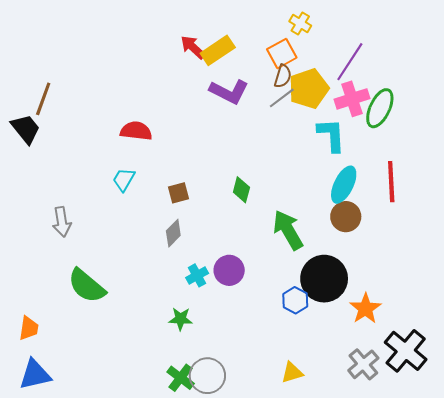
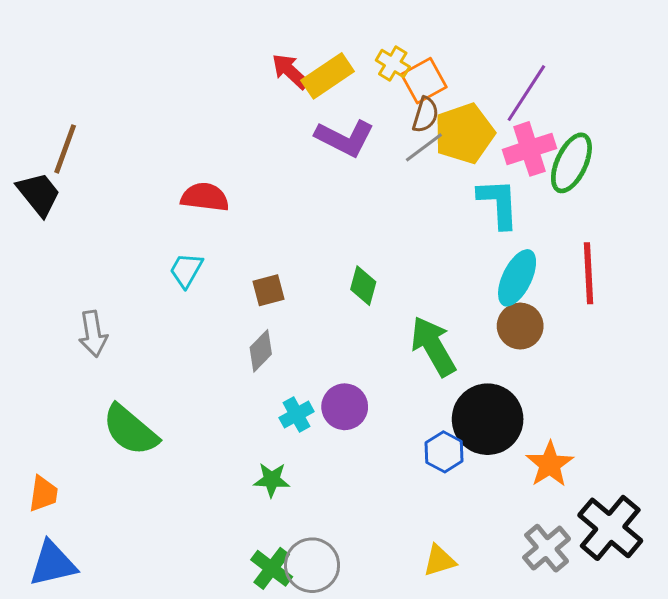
yellow cross: (300, 24) -> (393, 64), moved

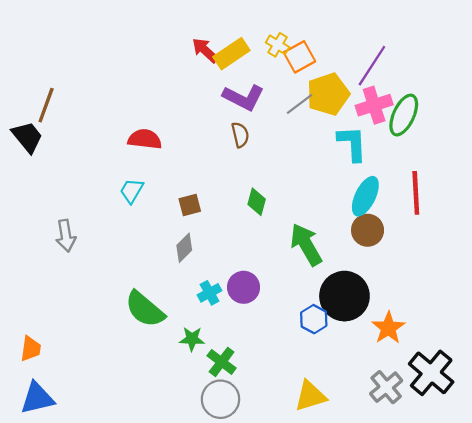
brown semicircle: (425, 115) -> (240, 135), moved, turned -30
green semicircle: (130, 430) -> (145, 309), moved
yellow triangle: (439, 561) -> (310, 396), size x1.4
green cross: (272, 568) -> (222, 362), moved

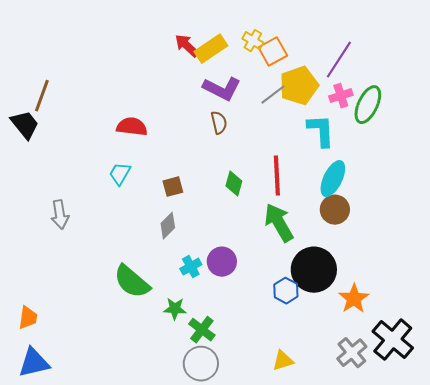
pink cross: (374, 105) -> (341, 96), size x0.7
red line: (416, 193) -> (277, 176), moved
yellow triangle: (310, 396) -> (283, 361), size x0.7

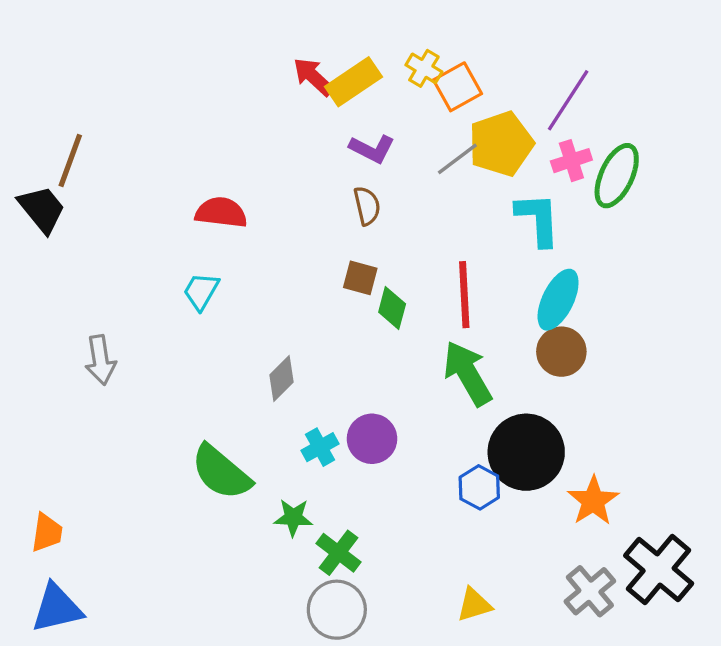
purple L-shape: (222, 89) -> (372, 149), size x0.7
brown square: (173, 187) -> (360, 278), moved, turned 30

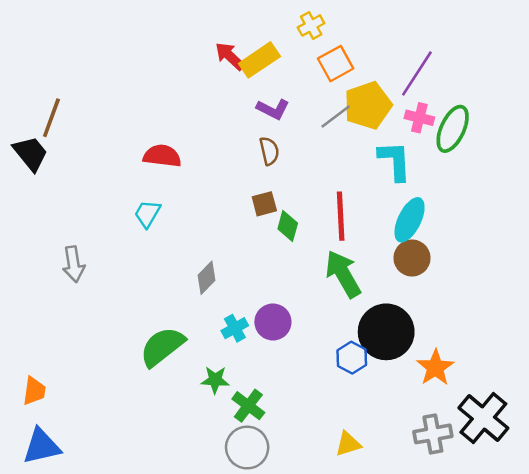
yellow cross: (424, 68) -> (311, 25), moved, turned 30
pink cross: (571, 161) -> (419, 118), turned 32
brown square: (360, 278) -> (264, 204), turned -30
green semicircle: (221, 472) -> (162, 347), turned 102
gray cross: (590, 591) -> (433, 434), turned 30

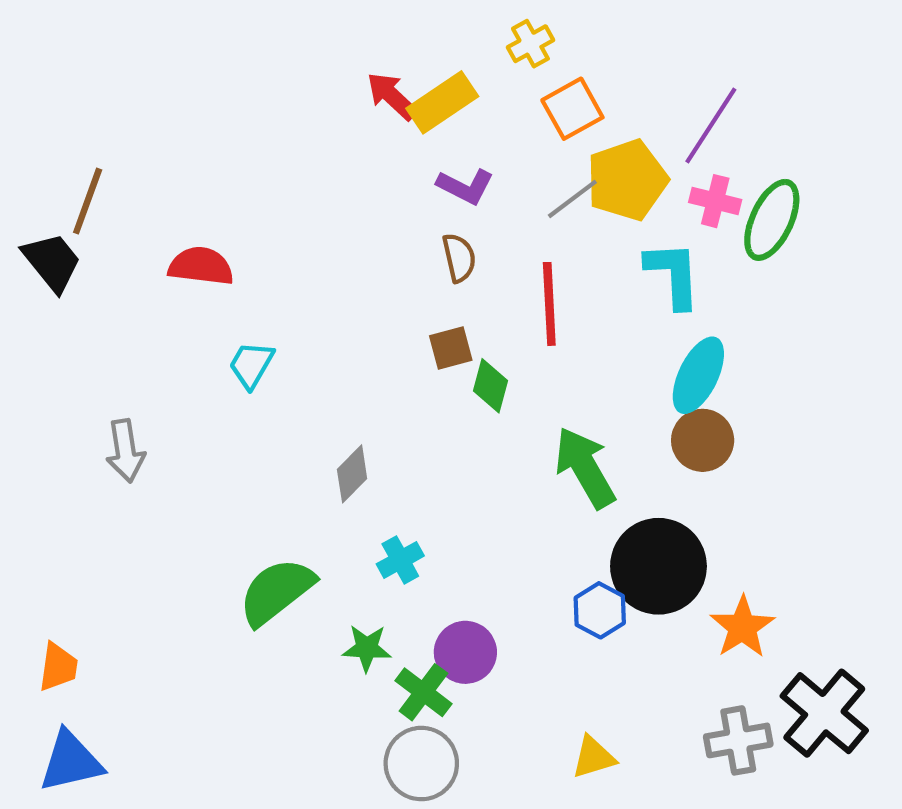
red semicircle: (162, 156) -> (201, 266), moved
red line: (341, 216) -> (549, 304), moved
purple circle: (273, 322) -> (465, 652), moved

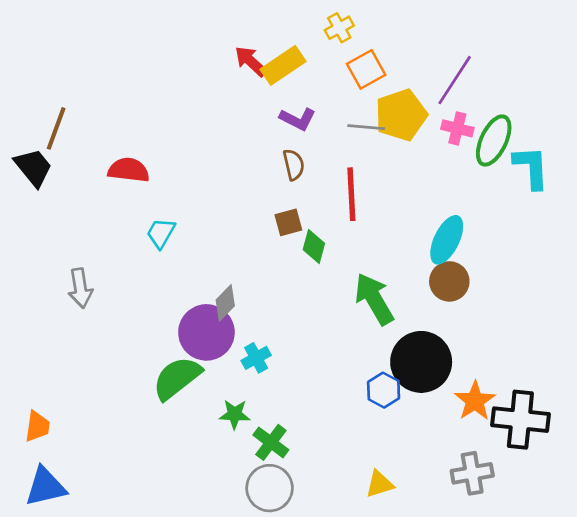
gray line: (572, 199) -> (366, 127), turned 42
cyan L-shape: (673, 275) -> (531, 167), moved
purple circle: (465, 652) -> (206, 332), moved, size x1.4
black cross: (824, 713) -> (520, 420), moved, turned -34

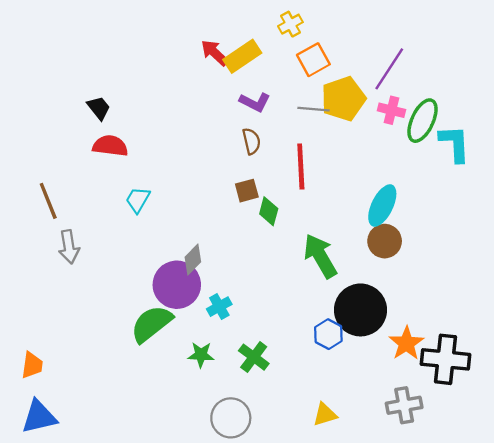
brown line: (56, 128) -> (48, 201), moved, turned -42
black trapezoid: (33, 167) -> (99, 108), moved, size x0.7
green cross: (271, 442) -> (254, 357), moved

